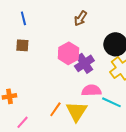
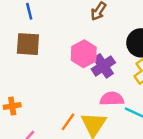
brown square: (22, 45) -> (28, 44), size x1.5

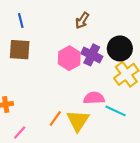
purple cross: (103, 66) -> (92, 55), moved, turned -30

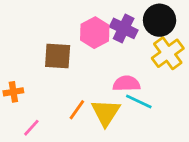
brown square: (20, 50) -> (58, 56), moved
cyan line: (116, 111) -> (139, 101), moved

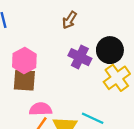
pink hexagon: (95, 33) -> (24, 61), moved
pink semicircle: (126, 84) -> (41, 109), moved

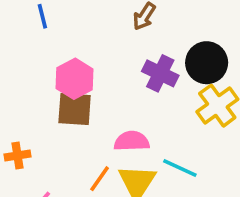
pink semicircle: (41, 109) -> (132, 141), moved

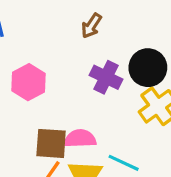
brown square: (75, 109) -> (51, 143), moved

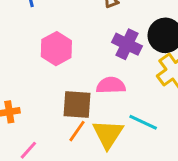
pink semicircle: (80, 139) -> (111, 85), moved

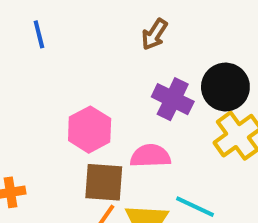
pink hexagon: (56, 49) -> (90, 130), moved

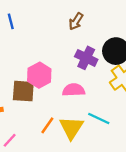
brown square: (104, 182) -> (23, 91), moved

